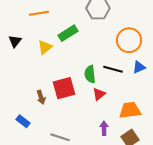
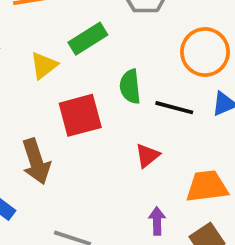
green semicircle: (90, 74) -> (130, 87), moved
red square: (64, 88) -> (80, 115), moved
brown arrow: (41, 97) -> (36, 161), size x1.6

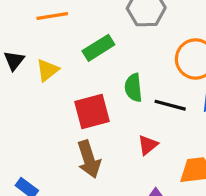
yellow triangle: (44, 65) -> (47, 70), moved
brown arrow: (36, 161) -> (89, 159), moved

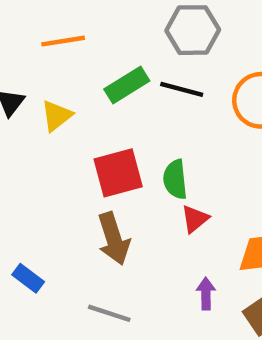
green semicircle: (133, 88) -> (175, 179), moved
black line: (170, 105) -> (182, 89), moved

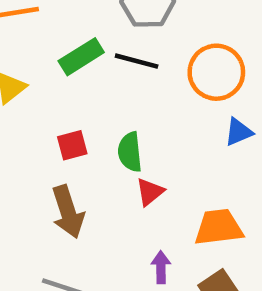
red square: (118, 173) -> (72, 145), size x0.6

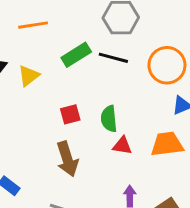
red triangle: (150, 192) -> (122, 146), turned 48
orange trapezoid: (219, 227) -> (167, 144), moved

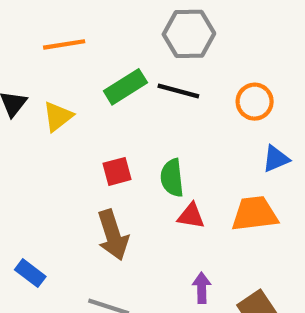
orange circle: (167, 65) -> (255, 102), size x0.7

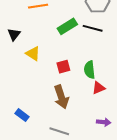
yellow triangle: (58, 116) -> (33, 54), moved, turned -49
red triangle: (191, 216) -> (99, 88), turned -32
purple arrow: (202, 288) -> (104, 122), turned 96

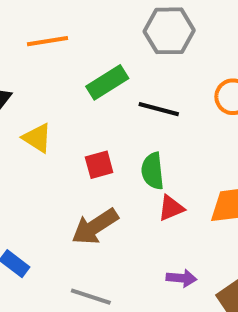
black line: (93, 28) -> (159, 109), moved
brown arrow: (61, 97) -> (95, 227), turned 75

